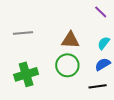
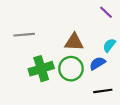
blue semicircle: (103, 64) -> (98, 63), moved
green cross: (26, 74) -> (41, 69), moved

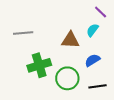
cyan semicircle: (109, 45) -> (92, 30), moved
green circle: (71, 69) -> (67, 78), moved

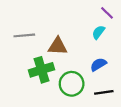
brown triangle: (70, 40) -> (58, 46), moved

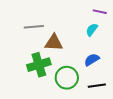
purple line: (107, 13) -> (100, 12), turned -32
gray line: (24, 35) -> (34, 27), moved

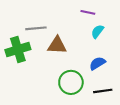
purple line: (100, 12) -> (88, 12), moved
green cross: (39, 65) -> (18, 50), moved

